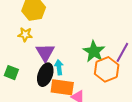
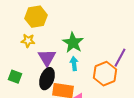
green star: (94, 51) -> (73, 43), moved
cyan arrow: (59, 67) -> (74, 64), moved

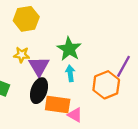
yellow star: (28, 41) -> (22, 55), moved

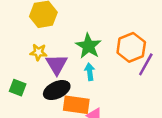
orange hexagon: (106, 85) -> (131, 47), moved
black ellipse: (39, 91) -> (57, 90), turned 45

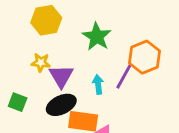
green star: (88, 46) -> (97, 37), moved
purple line: (146, 64) -> (124, 76), moved

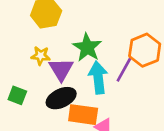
green star: (97, 37) -> (87, 47), moved
cyan arrow: (98, 84) -> (98, 78), size x1.6

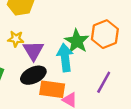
green star: (87, 47) -> (77, 41), moved
purple line: (124, 69) -> (104, 82), moved

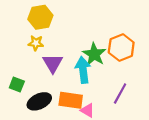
yellow star: (16, 39) -> (36, 43), moved
black ellipse: (33, 75) -> (39, 101), moved

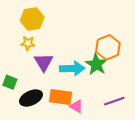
green star: (94, 54) -> (96, 64), moved
cyan arrow: (83, 70) -> (72, 68), turned 95
purple line: (120, 94) -> (114, 101), moved, turned 42

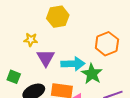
yellow hexagon: (32, 19) -> (58, 17), moved
green star: (96, 64) -> (92, 74), moved

